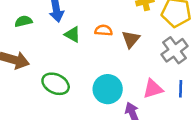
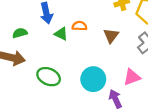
green semicircle: (23, 21) -> (20, 33), moved
orange semicircle: (104, 30) -> (79, 26), moved

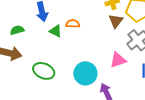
brown triangle: (111, 36) -> (116, 21), moved
pink triangle: (132, 77) -> (118, 60), moved

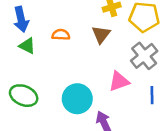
brown triangle: (116, 21) -> (101, 34), moved
green triangle: (56, 31) -> (27, 46), moved

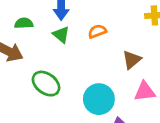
brown triangle: (101, 34) -> (132, 60), moved
orange semicircle: (61, 35) -> (97, 31), turned -36

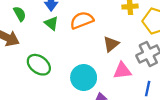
green semicircle: (24, 23) -> (20, 14), turned 64
orange semicircle: (97, 31) -> (82, 20), size x1.5

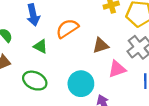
green triangle: (51, 23) -> (40, 46), moved
brown triangle: (111, 44) -> (101, 45), turned 35

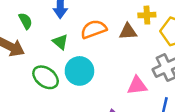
brown triangle: (101, 45) -> (128, 32), moved
cyan circle: (81, 84) -> (79, 71), moved

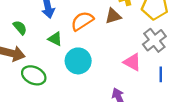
green ellipse: (46, 77) -> (34, 75), moved
pink triangle: (137, 86) -> (132, 62), turned 48

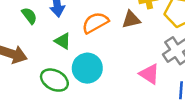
green semicircle: (20, 28) -> (29, 16), moved
green ellipse: (34, 75) -> (54, 80), moved

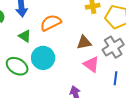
brown triangle: (131, 20) -> (84, 42), moved

